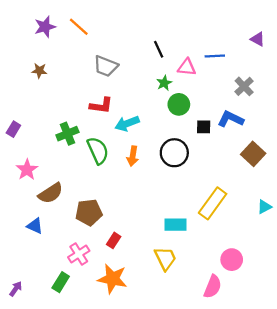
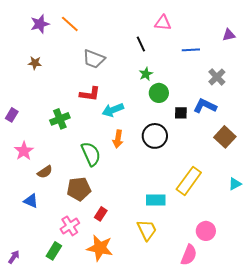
purple triangle: (258, 39) -> (229, 35), turned -40
pink triangle: (187, 67) -> (163, 23), moved
green semicircle: (98, 150) -> (91, 154), moved
brown semicircle: (51, 193) -> (45, 172), size x0.7

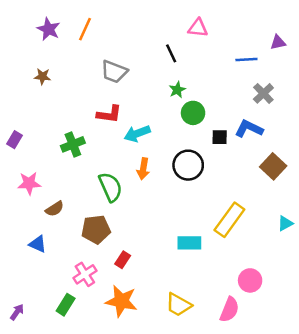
purple star: (40, 24) -> (49, 29), turned -30
orange line: (70, 24) -> (85, 29), turned 72
blue line: (191, 50) -> (246, 59), moved
pink star: (24, 151) -> (29, 183), turned 30
yellow trapezoid: (147, 230) -> (178, 305), moved, turned 145

